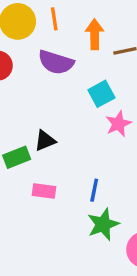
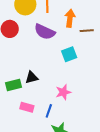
pink star: (118, 124) -> (63, 92), moved
blue line: (94, 190) -> (49, 111), moved

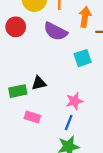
blue line: (49, 111) -> (69, 123), moved

